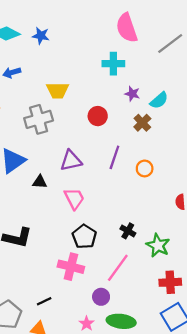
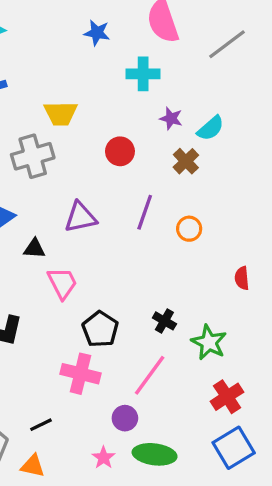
blue star: (41, 36) -> (97, 33), moved
pink trapezoid: (74, 199) -> (62, 283), moved
red cross: (170, 282) -> (227, 397), turned -30

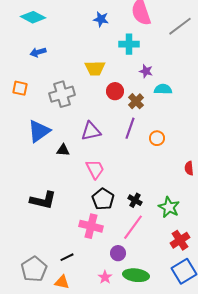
yellow trapezoid: (61, 113) -> (95, 68), moved
cyan semicircle: (211, 128) -> (163, 89), moved, turned -138
brown cross: (186, 161) -> (136, 101), moved
pink trapezoid: (62, 283) -> (95, 169), moved
black cross: (164, 321) -> (135, 200), moved

